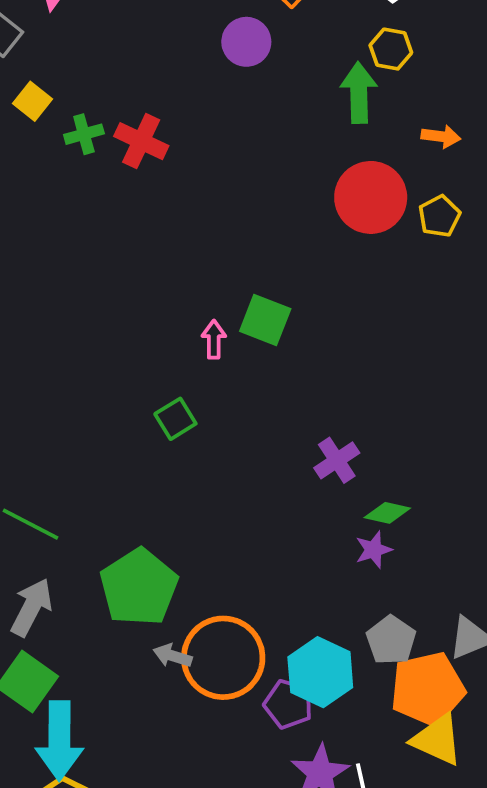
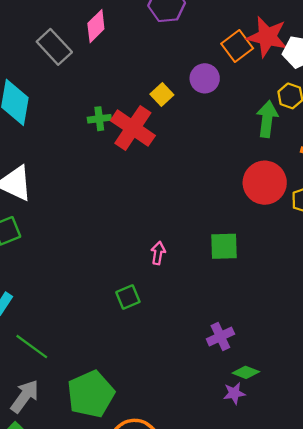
yellow square: (32, 101) -> (162, 95), moved
red cross: (141, 141) -> (133, 128), size x1.4
green square: (265, 320) -> (224, 246), moved, turned -32

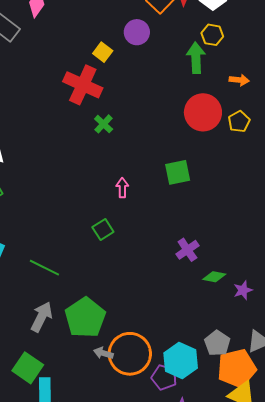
green cross: (99, 119) -> (104, 124), moved, turned -30
green line: (32, 347) -> (44, 268), moved
purple star: (234, 393) -> (243, 290), moved
gray arrow: (25, 396) -> (42, 317), moved

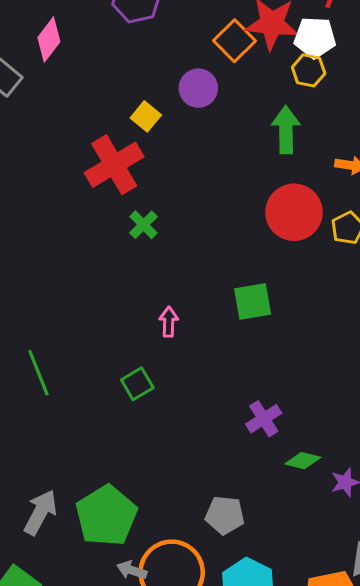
yellow hexagon: (212, 35) -> (309, 70), moved
red cross: (83, 85) -> (114, 165), turned 33
green line: (44, 268) -> (38, 373), moved, turned 40
gray pentagon: (217, 343) -> (225, 515), moved, turned -30

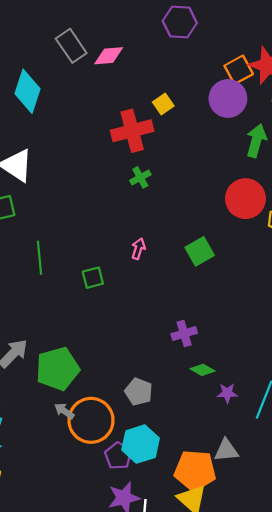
pink diamond: (49, 40) -> (109, 56), moved, turned 32
purple circle: (198, 88) -> (228, 98), moved, size x1.4
green square: (253, 301) -> (200, 251), turned -36
green square: (137, 384) -> (93, 278), moved

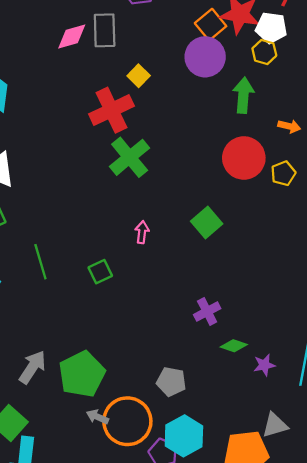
gray rectangle: (71, 46) -> (105, 30), moved, turned 44
green cross: (140, 177) -> (130, 157), size x1.8

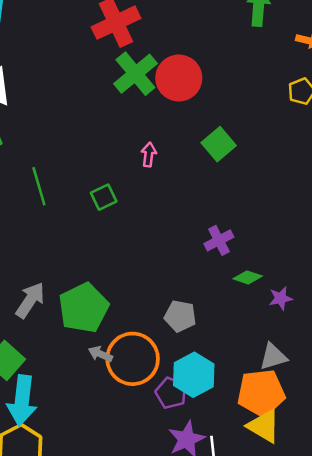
red circle: (244, 158) -> (179, 78), moved
gray triangle: (275, 425) -> (273, 357), moved

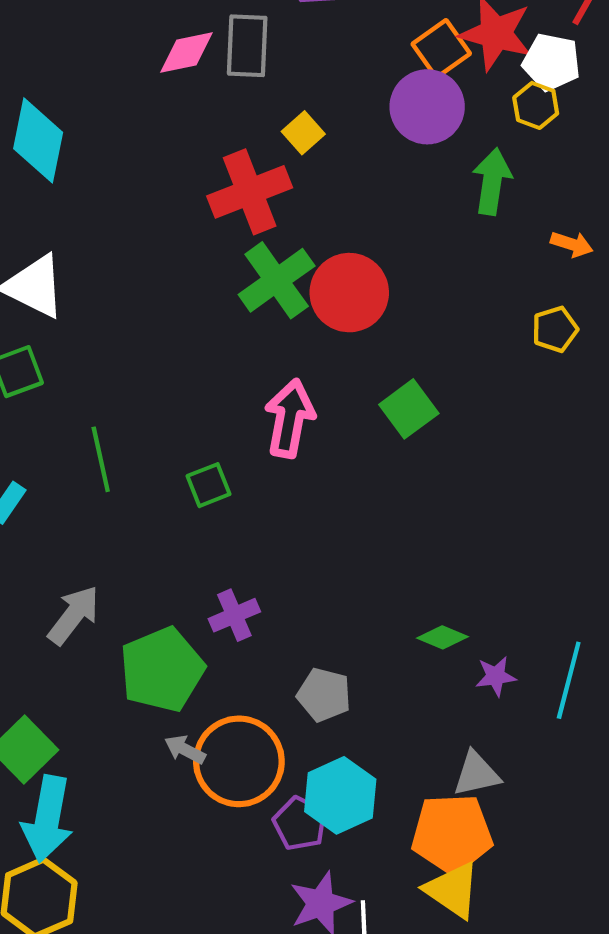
pink arrow: (149, 155) -> (290, 418), size x1.8
purple cross: (219, 240) -> (234, 615), moved
gray arrow: (30, 300) -> (74, 615), moved

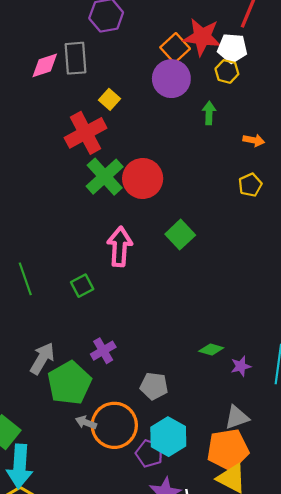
green arrow: (492, 182) -> (209, 113), size x0.7
gray arrow: (74, 615) -> (42, 358), moved

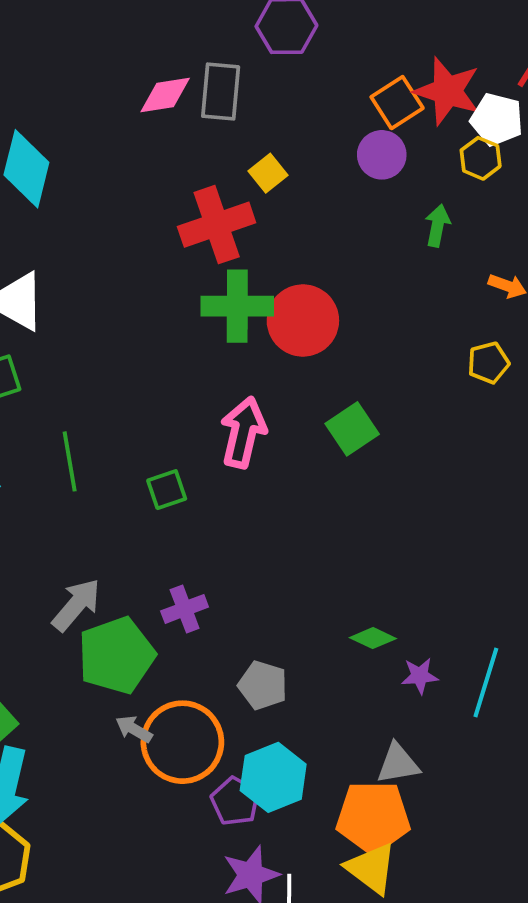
purple circle: (171, 79) -> (382, 155), size x0.7
green cross: (105, 177) -> (237, 306), turned 33

